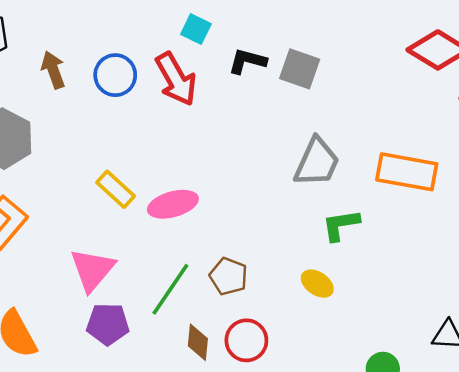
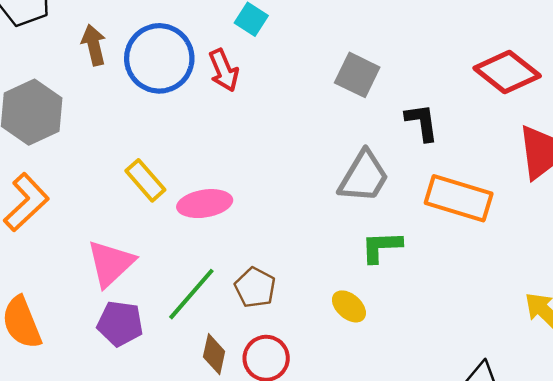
black L-shape: (247, 61) -> (422, 122), moved, turned 60
blue circle: (115, 75) -> (159, 58), size x1.5
red arrow: (176, 79) -> (224, 70), size x0.7

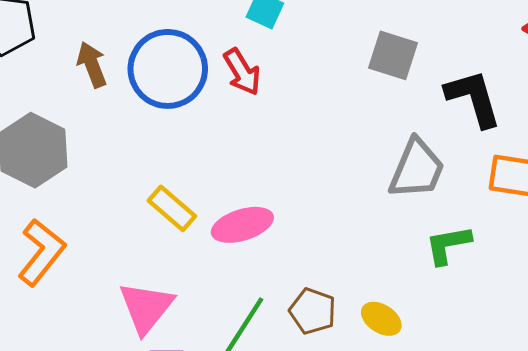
black L-shape: (422, 122) -> (473, 98), size x1.4
yellow ellipse: (349, 306) -> (381, 319), moved

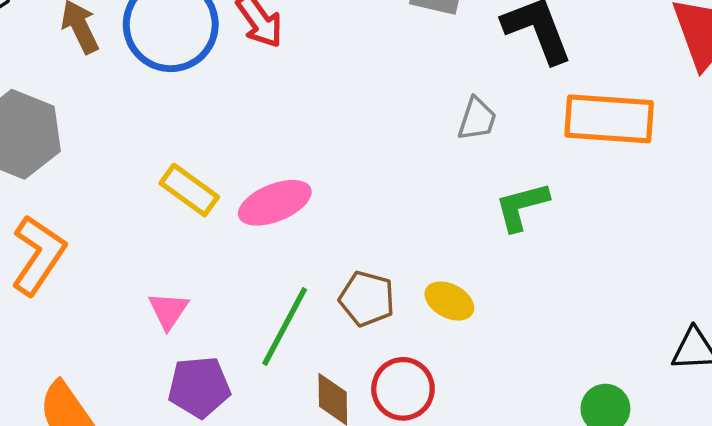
gray trapezoid: (417, 169) -> (477, 119), size x0.6
pink triangle: (146, 307) -> (168, 310), size x0.6

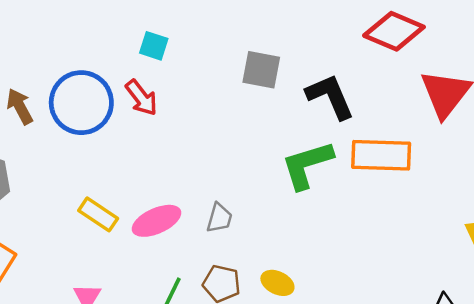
gray trapezoid: (477, 119) -> (219, 218), moved
green L-shape: (522, 206) -> (307, 165), moved, size x1.4

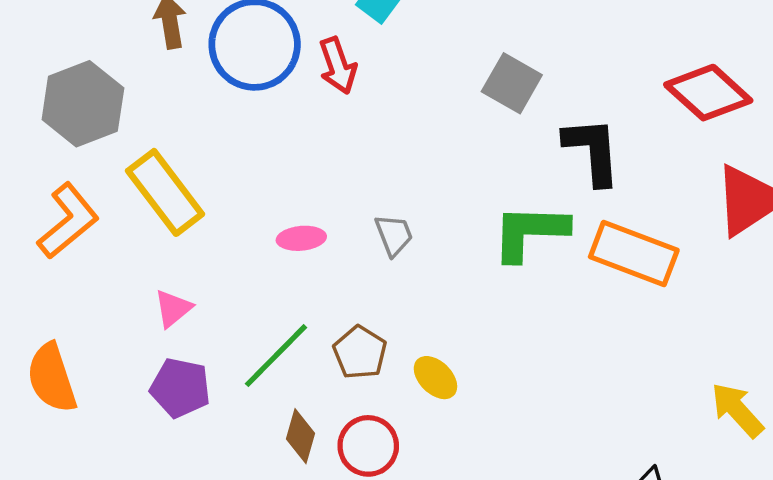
yellow rectangle: (98, 214) -> (165, 192), moved, size x1.5
gray trapezoid: (219, 218) -> (394, 235), moved, turned -56
pink ellipse: (157, 221) -> (301, 238), size x0.7

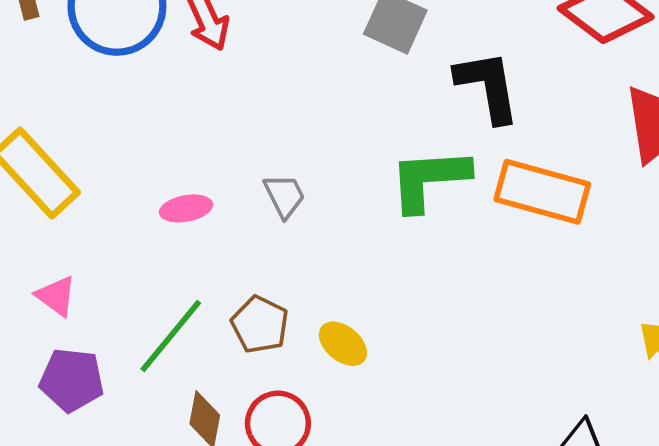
pink triangle: (173, 308) -> (56, 296), turned -39

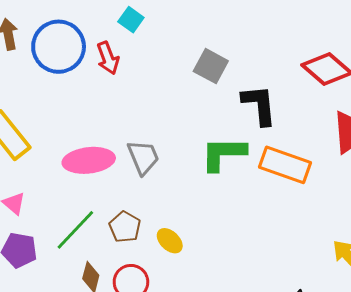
gray trapezoid: (284, 196) -> (143, 157), size x1.4
pink ellipse: (186, 208) -> (89, 160), size x1.8

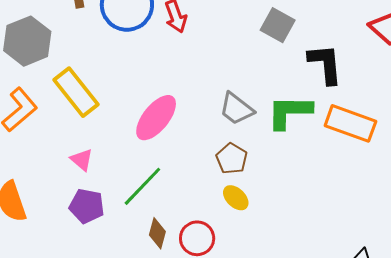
gray trapezoid: (143, 157) -> (236, 109), moved, turned 150
pink ellipse: (89, 160) -> (156, 118), turned -45
brown pentagon: (125, 227) -> (232, 159), moved

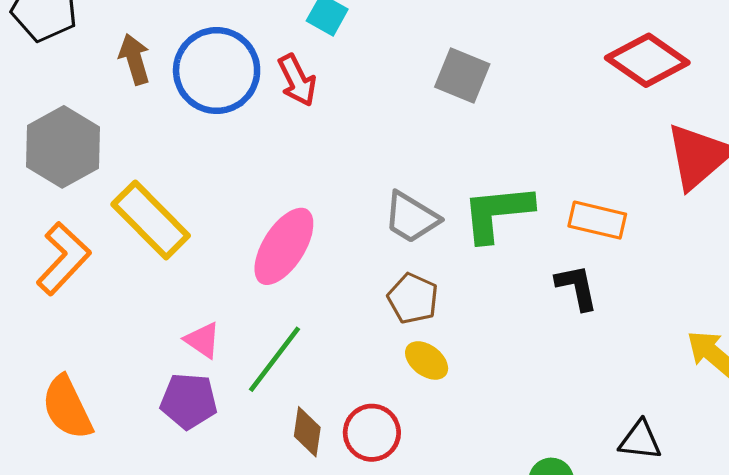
black L-shape: (325, 64) -> (577, 287), moved, size x0.7
orange rectangle: (350, 123) -> (597, 220), size x0.7
pink triangle: (82, 160) -> (203, 340), moved

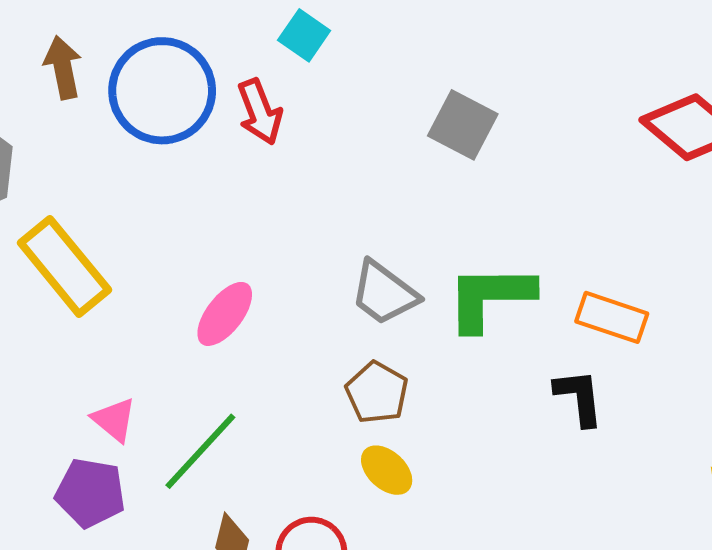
pink ellipse: (284, 246) -> (225, 314), size x0.7

